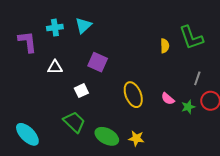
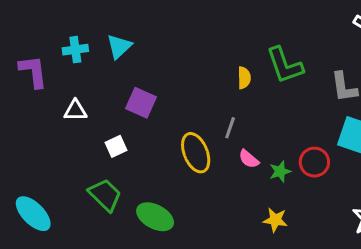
gray line: (197, 78) -> (230, 128), moved
yellow star: (136, 138) -> (275, 220), moved

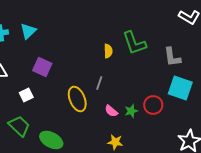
pink semicircle: (249, 159) -> (111, 111), moved
yellow star: (275, 220) -> (115, 142), moved

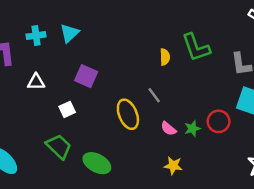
gray line: (99, 83) -> (154, 95), turned -56

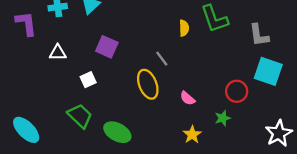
gray line: (154, 95) -> (162, 59), moved
green star: (192, 129) -> (223, 118), moved
yellow star: (173, 166) -> (192, 135), turned 30

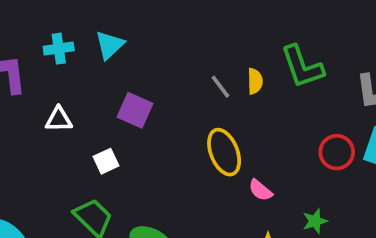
gray line: (162, 59) -> (220, 87), moved
yellow ellipse: (148, 84) -> (224, 152), moved
red circle: (237, 91) -> (337, 152), moved

